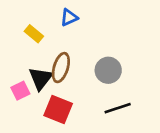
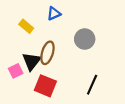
gray circle: (108, 70) -> (85, 39), moved
black line: (118, 108) -> (92, 85), turned -48

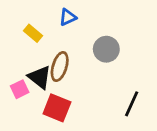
black triangle: (32, 61) -> (40, 77), turned -30
black line: (92, 85) -> (132, 104), moved

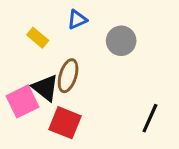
gray circle: (106, 49) -> (121, 41), moved
pink square: (20, 89) -> (23, 101), size x1.5

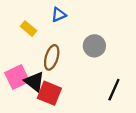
gray circle: (121, 41) -> (94, 46), moved
black triangle: (45, 88) -> (34, 82), moved

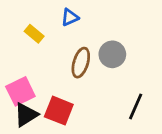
brown ellipse: (52, 57) -> (81, 63), moved
black triangle: (34, 82) -> (26, 115), moved, turned 50

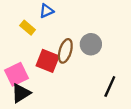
blue triangle: (70, 17) -> (46, 11), moved
red square: (59, 111) -> (48, 61), moved

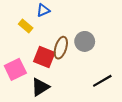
black line: (110, 86) -> (102, 81), turned 36
black triangle: (21, 93) -> (40, 87), moved

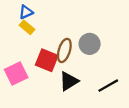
blue triangle: (43, 10) -> (26, 12), moved
black triangle: (40, 87) -> (69, 81), moved

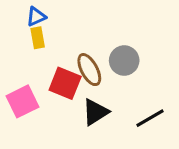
yellow rectangle: (27, 27) -> (38, 38), turned 40
brown ellipse: (64, 50) -> (89, 70), turned -45

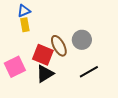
black triangle: (95, 112) -> (45, 74), moved
black line: (150, 118) -> (89, 72), moved

